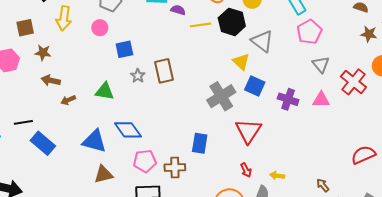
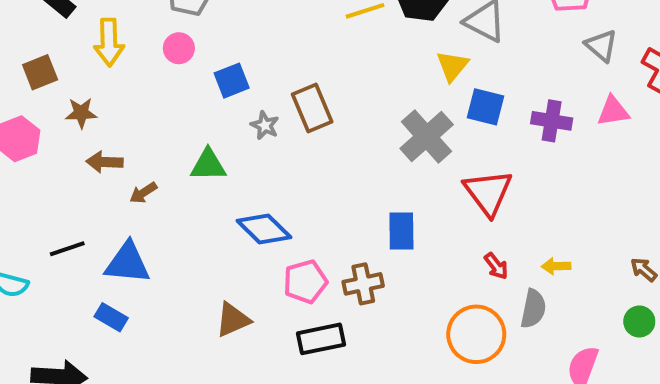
yellow triangle: (241, 62) -> (452, 66), turned 36
blue triangle: (94, 141) -> (127, 263), moved
blue rectangle: (43, 143) -> (111, 317), moved, size x0.7

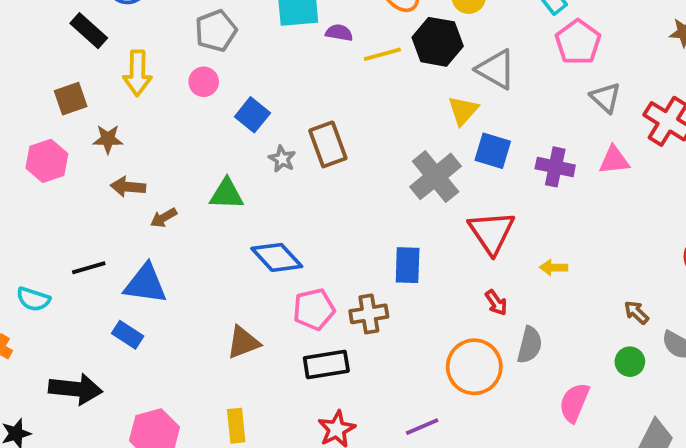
blue square: (232, 81) -> (252, 115), turned -32
yellow arrow: (556, 266) -> (554, 267), moved

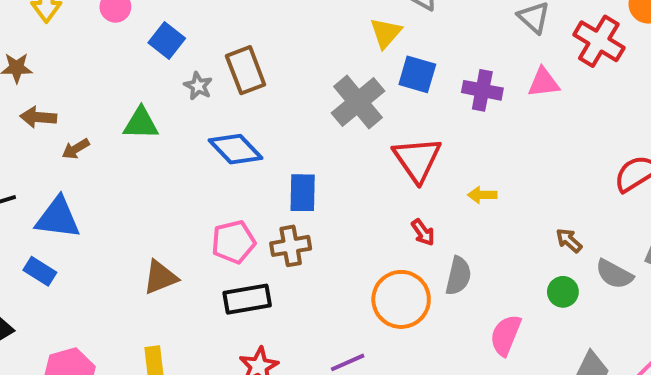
blue diamond: (277, 257) -> (236, 149), moved
blue rectangle: (408, 265) -> (303, 193), moved

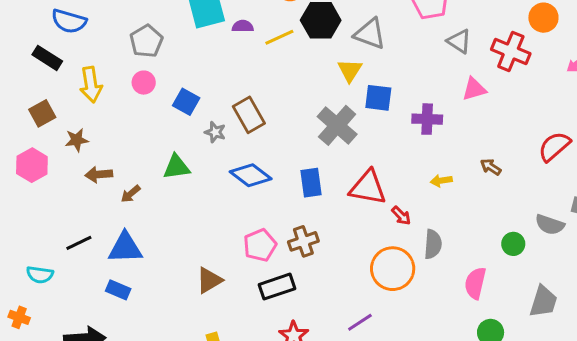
purple cross: (482, 90) -> (427, 119), moved
red triangle: (417, 159) -> (368, 187), moved, turned -36
blue rectangle: (303, 193) -> (311, 183), moved
brown arrow: (569, 241) -> (491, 167), moved

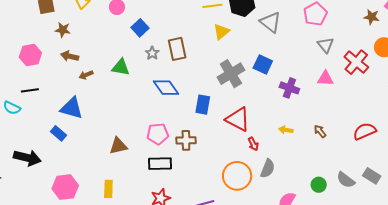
yellow triangle: (350, 70) -> (221, 32), moved
pink hexagon: (32, 165) -> (30, 55), moved
black line: (79, 243) -> (30, 90), moved

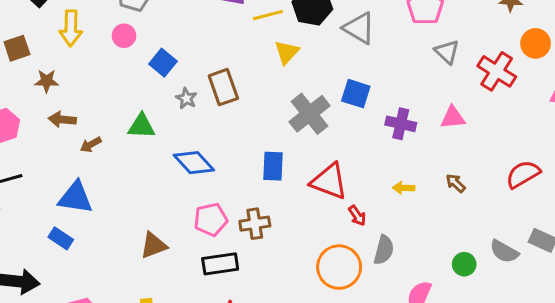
pink triangle: (325, 78) -> (453, 118), moved
blue diamond: (166, 88) -> (194, 163), moved

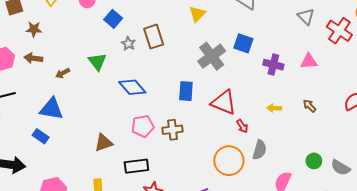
brown arrow: (62, 119) -> (33, 58), moved
green triangle: (141, 126) -> (97, 62), turned 48
gray semicircle: (504, 252) -> (340, 168), moved
black rectangle: (220, 264) -> (136, 166), moved

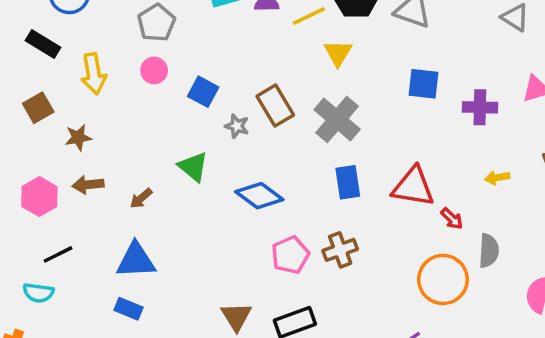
gray cross: (212, 56) -> (337, 119), moved
brown triangle: (104, 143) -> (236, 317), moved, turned -30

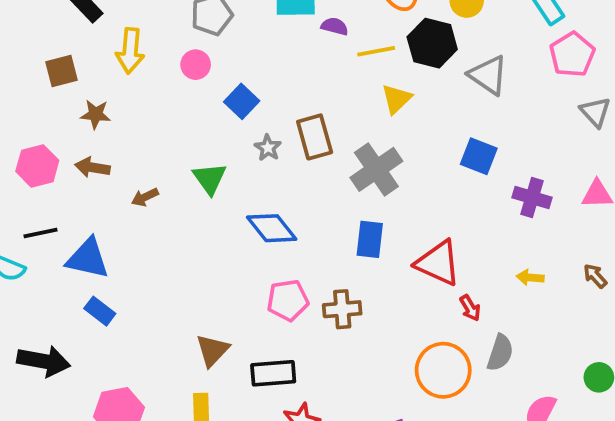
blue triangle: (136, 260) -> (88, 258), moved

